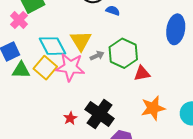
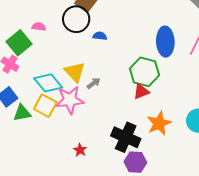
green hexagon: (123, 53) -> (144, 72), moved
black cross: (100, 114) -> (126, 137), moved

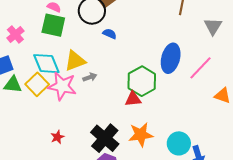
green square: (19, 43) -> (53, 25), moved, turned 35
yellow triangle: (75, 72) -> (75, 61), turned 35

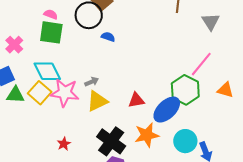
blue ellipse: (171, 58) -> (167, 110), moved, turned 36
yellow triangle: (75, 61) -> (97, 101), moved
green hexagon: (142, 81) -> (185, 90), moved

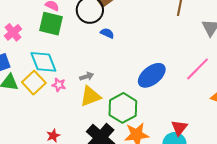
green hexagon: (185, 90) -> (123, 108), moved
pink star: (65, 93) -> (59, 85), size x0.5
red triangle: (136, 100) -> (179, 128), moved, turned -48
blue ellipse: (167, 110) -> (152, 75), moved

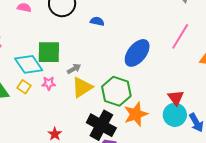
green square: (51, 24) -> (49, 52), moved
blue semicircle: (107, 33) -> (97, 21), moved
yellow square: (34, 83) -> (24, 87), size x0.6

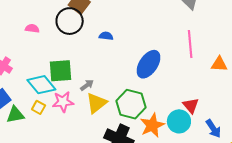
pink line: (180, 36) -> (190, 44), turned -32
pink star: (49, 83) -> (63, 102), size x1.5
cyan circle: (175, 115) -> (179, 121), moved

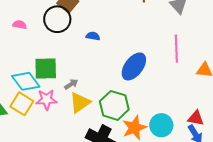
red triangle: (191, 106) -> (196, 118), moved, turned -42
yellow square: (39, 107) -> (22, 104), size x1.6

